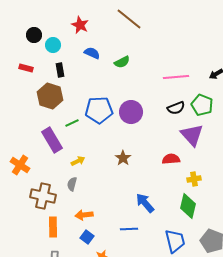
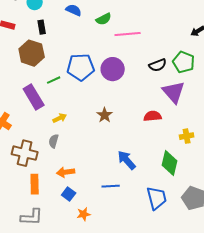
pink line: (176, 77) -> (128, 34), moved
yellow cross: (194, 179) -> (187, 136), moved

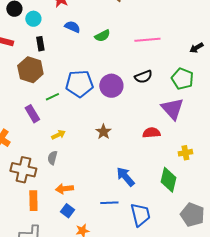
pink line: (128, 34) -> (147, 40), moved
black semicircle: (158, 65) -> (143, 77), moved
purple rectangle: (34, 97) -> (32, 114), size x0.7
blue trapezoid: (157, 198) -> (140, 215), moved

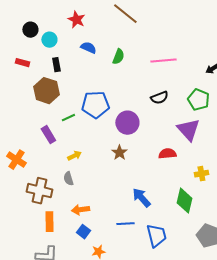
green semicircle: (102, 36) -> (118, 57), turned -42
purple circle: (111, 86) -> (127, 123), moved
gray semicircle: (52, 158) -> (68, 179), turned -32

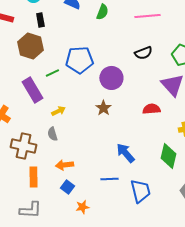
purple rectangle: (48, 135) -> (32, 90), size x1.4

